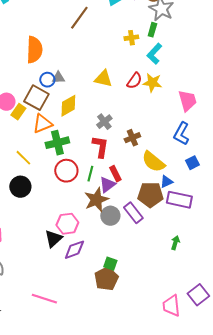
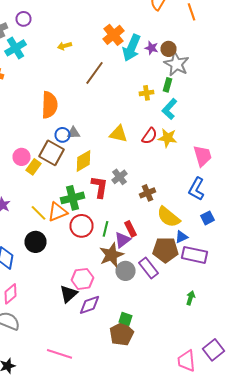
orange triangle: (42, 124) -> (58, 212), moved
red L-shape: (100, 147) -> (100, 187), moved

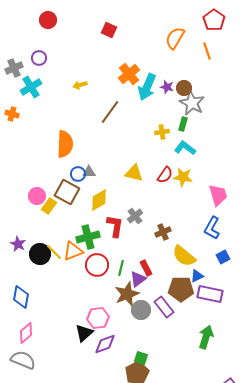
cyan L-shape: (170, 109) -> (185, 148), turned 85
black circle: (36, 242) -> (40, 254), moved
green arrow: (190, 298) -> (206, 337), size x1.6

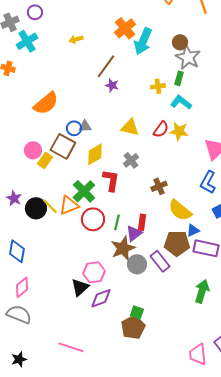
purple star: (167, 87) -> (112, 85), moved
orange semicircle: (65, 144) -> (46, 103), moved, turned 48
gray cross: (135, 216) -> (131, 160), moved
green cross: (88, 237) -> (84, 191), turned -30
red rectangle: (146, 268) -> (142, 222), turned 35

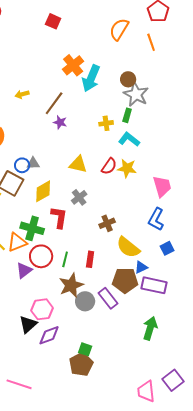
yellow arrow: (76, 39) -> (22, 94), moved
green cross: (84, 191) -> (32, 228), turned -30
purple triangle: (134, 233) -> (24, 270), moved

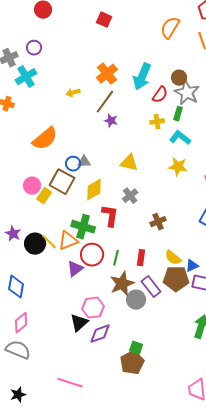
orange cross: (73, 65) -> (107, 74), moved
red semicircle: (109, 166) -> (160, 95), moved
yellow semicircle: (128, 247) -> (173, 258), moved, size x0.7
purple rectangle: (108, 298) -> (151, 287), moved

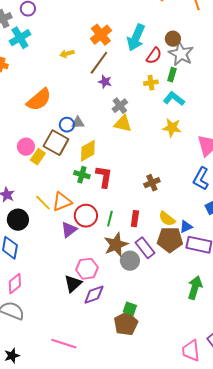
gray cross: (130, 196) -> (120, 106), moved
green cross: (83, 227) -> (82, 175), moved, size x0.7
black circle: (35, 244) -> (18, 220), moved

